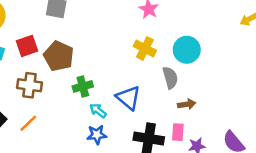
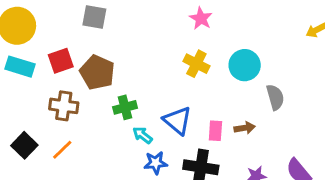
gray semicircle: (170, 78) -> (275, 97), moved
pink rectangle: (178, 132) -> (215, 131), moved
blue star: (97, 135) -> (156, 163), moved

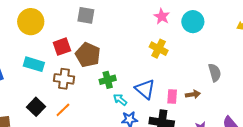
cyan circle: (245, 65) -> (193, 22), moved
cyan rectangle: (20, 67) -> (34, 64), moved

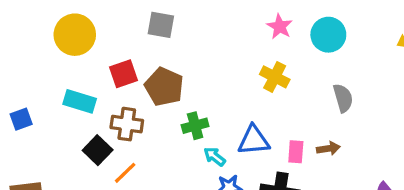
gray semicircle: (215, 73) -> (343, 98), moved
blue triangle: (145, 89) -> (254, 140), turned -45
black square: (36, 107) -> (98, 150), moved

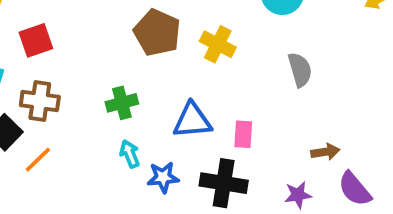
brown pentagon: (164, 87) -> (157, 33), moved
brown arrow: (328, 148) -> (325, 152), moved
cyan arrow: (215, 157) -> (130, 154), moved, turned 30

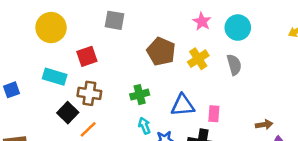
yellow cross: (218, 44) -> (198, 59), turned 30
gray semicircle: (300, 70) -> (234, 65), moved

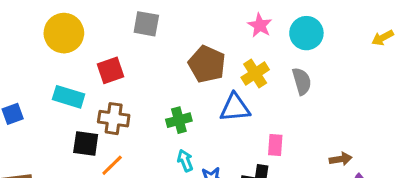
blue triangle: (183, 105) -> (235, 108), moved
black square: (68, 113) -> (86, 143), turned -36

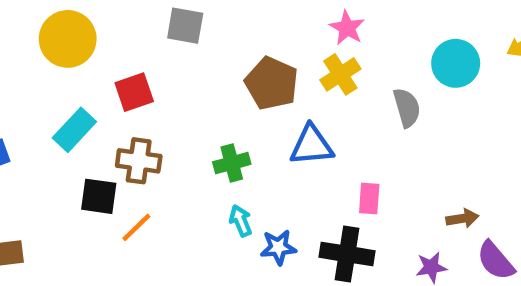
cyan circle: (306, 33) -> (456, 63), moved
yellow cross: (255, 74) -> (340, 74), moved
cyan rectangle: (69, 97) -> (74, 130), turned -64

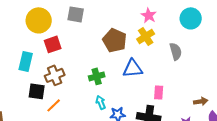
yellow circle: (68, 39) -> (39, 20), moved
cyan circle: (456, 63) -> (191, 18), moved
cyan rectangle: (74, 130) -> (26, 61), turned -30
brown cross: (139, 161) -> (55, 75), turned -30

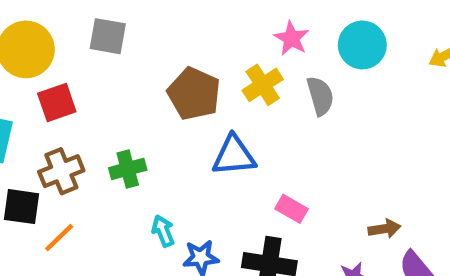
pink star: (149, 15) -> (291, 38), moved
gray semicircle: (176, 51) -> (320, 96), moved
green cross: (97, 76) -> (128, 169), moved
pink rectangle: (159, 92) -> (291, 209), turned -64

